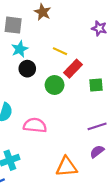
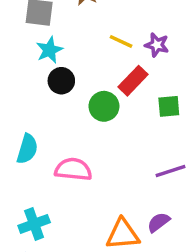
purple star: (99, 28) -> (157, 45), moved
yellow line: (60, 51) -> (121, 41), moved
purple semicircle: (97, 151) -> (159, 222), moved

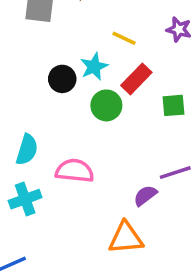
purple star: (157, 45) -> (179, 29), moved
cyan star: (49, 50) -> (94, 67), moved
purple semicircle: (159, 222) -> (145, 196), moved
cyan cross: (34, 224) -> (25, 199), moved

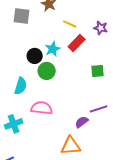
yellow line: (124, 38) -> (70, 24), moved
red rectangle: (136, 79) -> (77, 43), moved
green circle: (106, 105) -> (47, 71), moved
cyan semicircle: (27, 150) -> (21, 86), moved

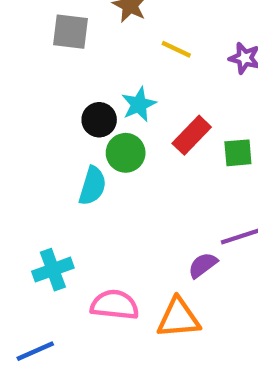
red rectangle: (77, 43) -> (192, 135), moved
cyan semicircle: (21, 86) -> (93, 186), moved
pink semicircle: (42, 108) -> (115, 305), moved

